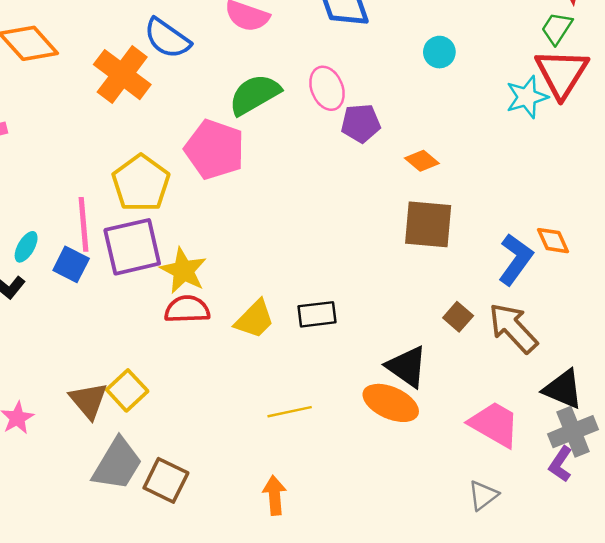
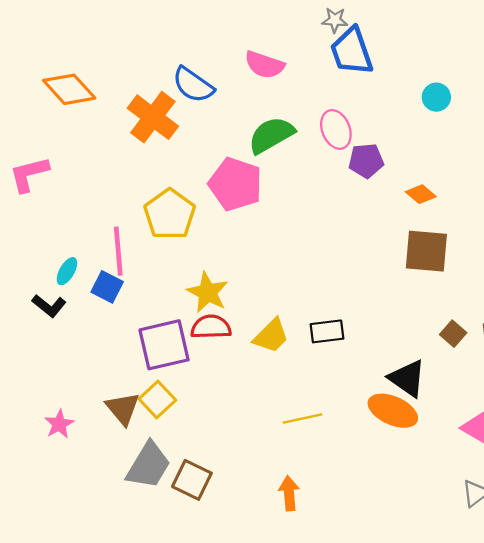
purple square: (132, 247) -> (164, 345), moved

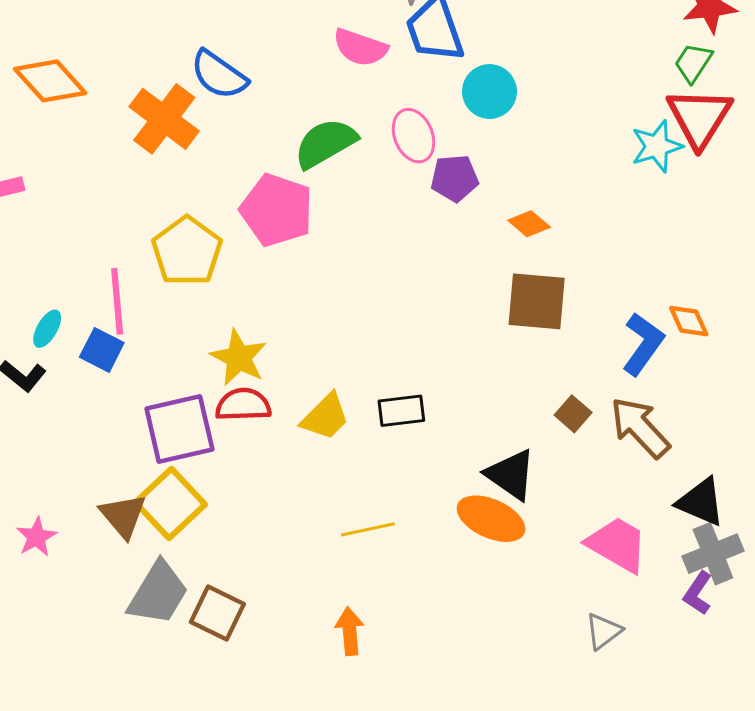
pink semicircle: (264, 65) -> (360, 47), moved
cyan circle: (436, 97) -> (490, 92), moved, size x1.4
yellow square: (157, 400) -> (170, 504), size x1.4

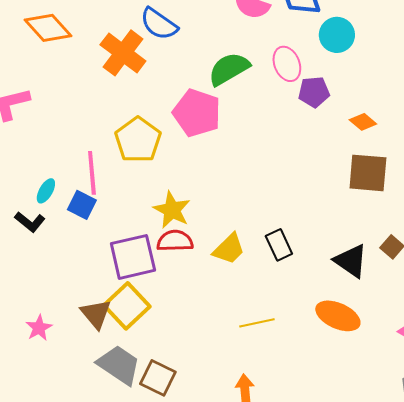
black rectangle: (401, 411) -> (279, 245), turned 72
black triangle: (511, 475) -> (351, 261), moved
gray trapezoid: (158, 593) -> (119, 365), turned -87

